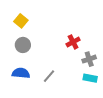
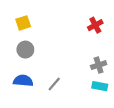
yellow square: (21, 21) -> (23, 23), turned 32
red cross: (73, 42) -> (95, 25), moved

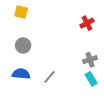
yellow square: (23, 23) -> (21, 12), moved, turned 32
cyan rectangle: (100, 86) -> (91, 79), turned 48

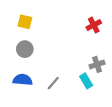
yellow square: (21, 12) -> (25, 22), moved
cyan rectangle: (91, 79) -> (86, 81), moved

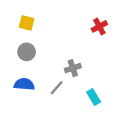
gray cross: (97, 64) -> (73, 68), moved
cyan rectangle: (86, 81) -> (94, 97), moved

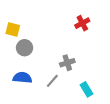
yellow square: (27, 23) -> (13, 30), moved
red cross: (99, 26) -> (82, 23), moved

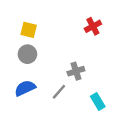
yellow square: (13, 30) -> (29, 30), moved
blue semicircle: (22, 78) -> (25, 88), turned -30

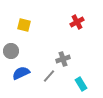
gray circle: (27, 54) -> (11, 51), moved

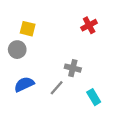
gray circle: (11, 51) -> (17, 50), moved
gray cross: (63, 59) -> (73, 68), turned 32

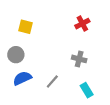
gray circle: (17, 50) -> (16, 55), moved
gray cross: (73, 68) -> (79, 59), moved

